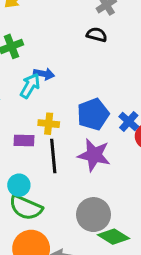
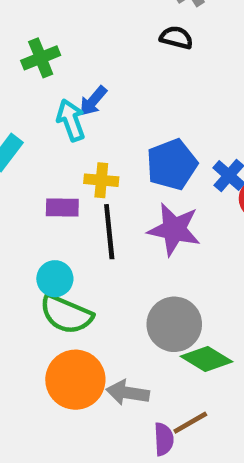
blue arrow: (44, 74) -> (93, 101), turned 120
cyan arrow: (30, 86) -> (71, 120), turned -50

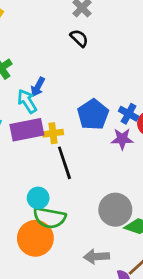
black semicircle: (176, 38) -> (79, 38), turned 42
purple rectangle: (62, 208) -> (27, 130), moved, size x1.6
purple star: (174, 229) -> (122, 139), moved, size x0.7
orange circle: (75, 380) -> (35, 238), moved

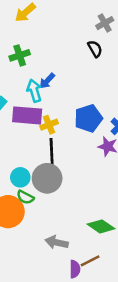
yellow cross: (53, 133) -> (49, 125), turned -30
gray circle: (115, 210) -> (47, 178), moved
green semicircle: (50, 218) -> (25, 197), size x0.6

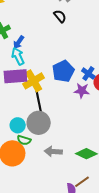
blue arrow: (47, 81) -> (19, 42), moved
yellow cross: (49, 125) -> (34, 81), size x1.5
gray arrow: (57, 242) -> (53, 151), moved

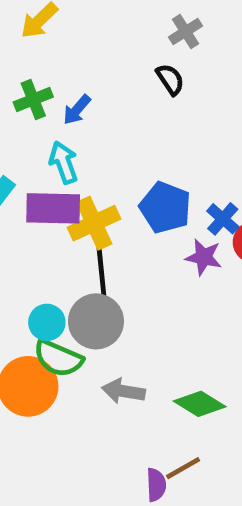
blue arrow: (19, 42) -> (77, 110), moved
blue pentagon: (63, 71) -> (165, 207), turned -30
green semicircle: (24, 140) -> (58, 358), size x1.5

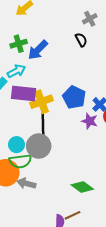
blue arrow: (77, 110) -> (38, 50), size x1.5
cyan arrow: (64, 162) -> (16, 71), moved, turned 78
green semicircle: (58, 358) -> (20, 161), turned -35
gray arrow: (123, 391) -> (26, 183), moved

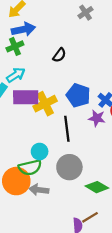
black semicircle: (81, 40) -> (59, 55), moved, turned 72
blue arrow: (38, 50) -> (23, 29), moved, turned -140
black line: (43, 125) -> (67, 129), moved
cyan circle: (17, 145) -> (40, 152), moved
gray circle: (39, 146) -> (69, 167), moved

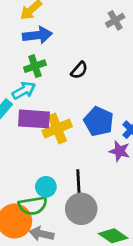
green cross: (15, 46) -> (35, 66), moved
black line: (67, 129) -> (79, 185), moved

